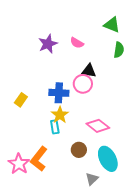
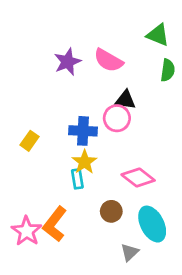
pink semicircle: (77, 43) -> (108, 60), size x1.5

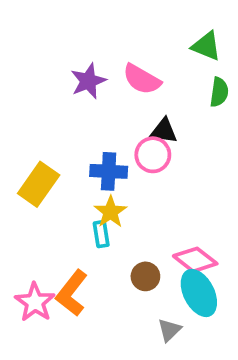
yellow rectangle: (29, 141) -> (39, 184), size x1.6
pink diamond: (138, 177) -> (195, 260), moved

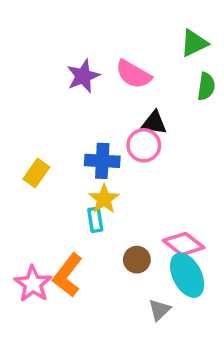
green triangle: (206, 46) -> (194, 43), turned -48
yellow rectangle: (39, 184) -> (36, 173), size x0.7

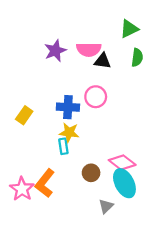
pink semicircle: (133, 74) -> (89, 49), turned -30
black triangle: (154, 123) -> (103, 61), moved
yellow star: (104, 199) -> (69, 132), turned -30

